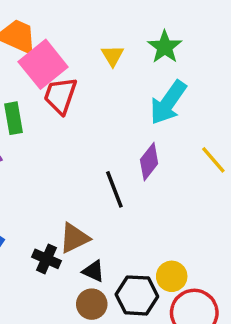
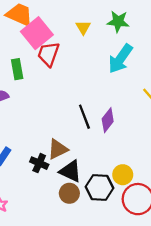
green star: (165, 47) -> (118, 22), turned -30
purple diamond: (149, 162) -> (108, 120), moved
black triangle: (93, 271) -> (71, 171), size x1.5

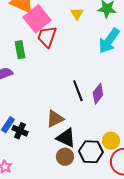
black cross: (39, 163) -> (20, 131), moved

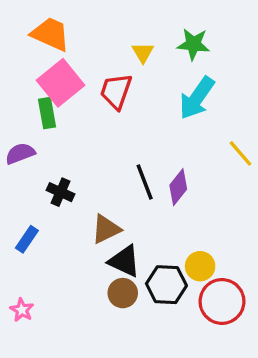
pink square: (37, 19) -> (60, 83), moved
red trapezoid: (47, 37) -> (116, 91), moved
black cross: (20, 131) -> (60, 192), moved

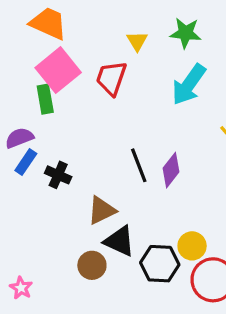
blue rectangle: (27, 239) -> (26, 162), moved
brown circle: (123, 293) -> (92, 265), moved

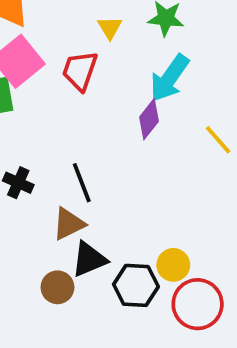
black line: (139, 165) -> (82, 183), moved
purple diamond: (171, 170) -> (149, 119), moved
black triangle: (119, 241) -> (89, 259), turned -48

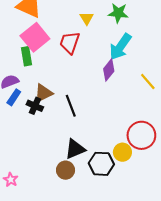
brown triangle: (69, 224) -> (43, 93), moved
brown circle: (57, 287) -> (66, 170), moved
red circle: (198, 304) -> (141, 135), moved

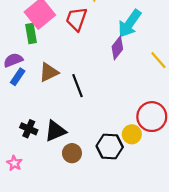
black cross: (35, 106) -> (29, 129), moved
black triangle: (75, 149) -> (55, 131), moved

